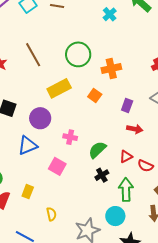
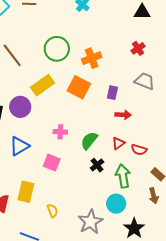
orange square: (95, 96) -> (79, 87), size x1.6
purple circle: (40, 118) -> (20, 107), moved
yellow rectangle: (28, 192) -> (26, 192), size x1.5

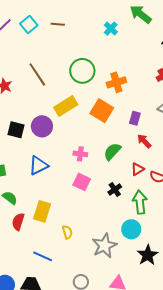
red arrow: (123, 115) -> (144, 141), turned -140
green semicircle: (89, 141) -> (112, 152), moved
pink square: (52, 163) -> (82, 182), moved

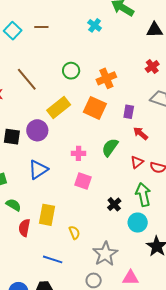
green circle: (82, 71) -> (71, 71), size x0.7
black cross: (115, 189) -> (114, 204), moved
gray star: (104, 246) -> (105, 254), moved

